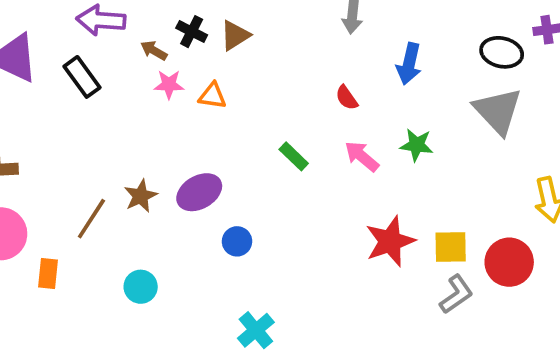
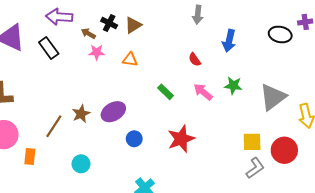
orange triangle: (212, 96) -> (130, 60), moved
gray triangle: (498, 111) -> (273, 97), moved, turned 36
red star: (390, 241) -> (181, 139), moved

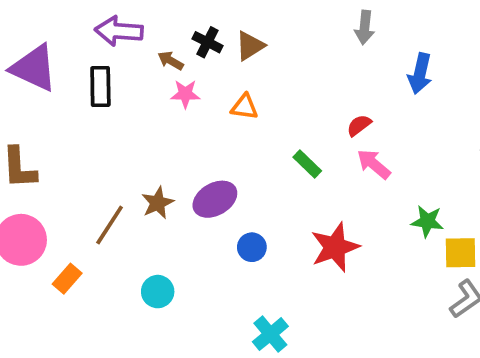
black rectangle: (49, 48) -> (100, 87), turned 35
red semicircle: (195, 60) -> (359, 125), moved, turned 88
green star: (233, 86) -> (427, 221), moved
orange rectangle: (30, 157) -> (67, 279), turned 35

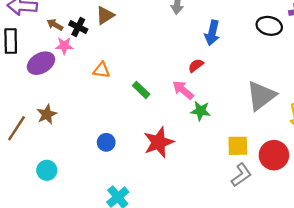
black cross: (208, 42) -> (78, 27), moved
orange triangle: (244, 107) -> (102, 70), moved
red semicircle: (359, 125) -> (196, 65), moved
purple ellipse: (215, 199) -> (41, 63), moved
green star: (427, 221) -> (201, 111), moved

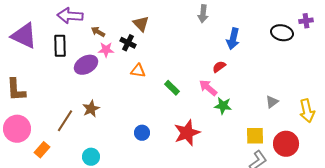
brown triangle: (105, 15) -> (141, 24), turned -42
black cross: (78, 27) -> (128, 43), moved
gray triangle: (261, 96) -> (272, 102), moved, size x0.5

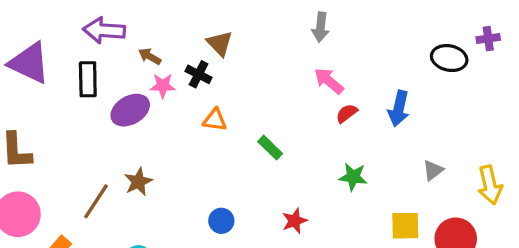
blue arrow: (233, 39) -> (399, 108), moved
pink arrow: (208, 88) -> (329, 81), moved
red star: (187, 133) -> (295, 221), size x0.6

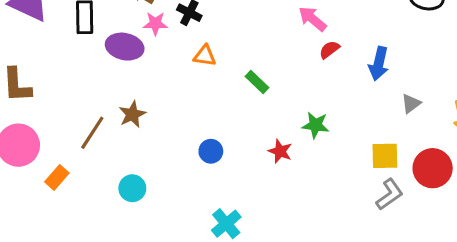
blue arrow: (399, 108) -> (379, 64), moved
purple ellipse: (130, 110) -> (125, 47), turned 42
green star: (353, 177) -> (316, 125), moved
red star: (295, 221) -> (280, 151), turned -30

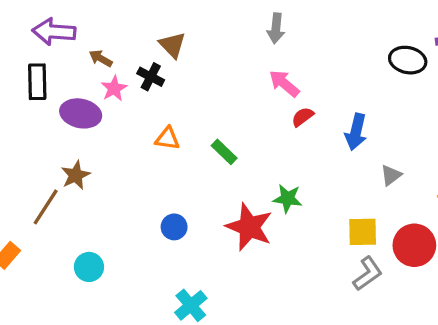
pink star: (155, 23) -> (114, 88), turned -30
orange triangle: (205, 56) -> (167, 138), moved
brown star: (132, 114) -> (76, 175), moved
red star: (280, 151) -> (249, 227), size x1.8

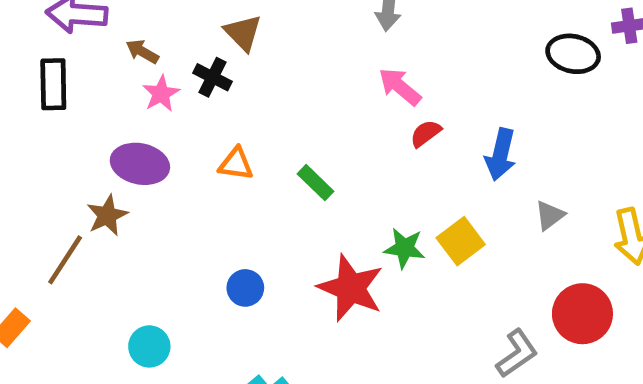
purple ellipse: (81, 113) -> (140, 164), moved
yellow square: (363, 232) -> (461, 241), moved, turned -36
cyan circle: (89, 267) -> (149, 346), moved

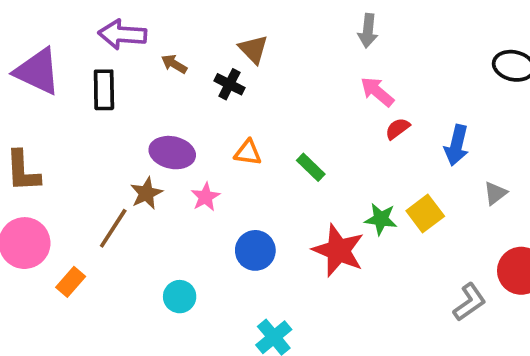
pink star: (161, 94) -> (205, 197), moved
blue circle: (245, 288) -> (255, 250), size x1.4

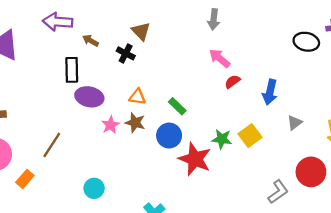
black rectangle: (104, 90) -> (72, 70), moved
brown star: (146, 193) -> (135, 123), moved, turned -30
blue circle: (255, 250) -> (169, 136), moved

